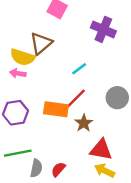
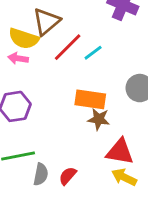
red line: (74, 100) -> (68, 47), moved
orange rectangle: (56, 109) -> (90, 99), moved
brown star: (84, 123) -> (99, 119), turned -30

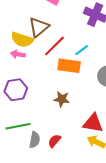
cyan line: (93, 53) -> (82, 50), moved
orange rectangle: (90, 99) -> (69, 66), moved
brown star: (99, 119) -> (62, 99), moved

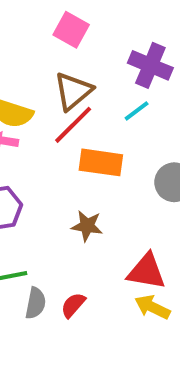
brown triangle: (39, 27) -> (73, 91), moved
cyan line: (82, 50) -> (137, 111), moved

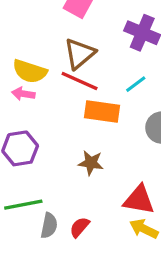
cyan line: (137, 111) -> (136, 84), moved
red line: (73, 125) -> (80, 81), turned 69

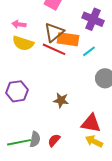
pink arrow: (23, 94) -> (19, 24), moved
orange rectangle: (102, 111) -> (68, 39), moved
green line: (23, 205) -> (19, 142), moved

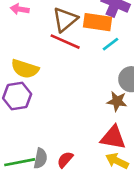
orange rectangle: (68, 39) -> (98, 22), moved
yellow semicircle: (23, 43) -> (25, 69), moved
brown star: (61, 100) -> (117, 101), moved

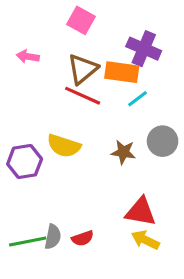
yellow semicircle: (25, 69) -> (64, 146), moved
brown star: (117, 101) -> (123, 152), moved
red semicircle: (65, 160) -> (83, 238), turned -150

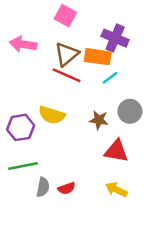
pink arrow: (28, 56) -> (23, 44), size x1.5
red triangle: (141, 212) -> (116, 151), moved
green line: (28, 241) -> (23, 166), moved

